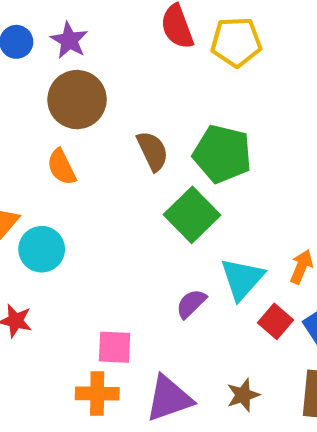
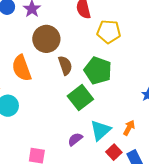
yellow pentagon: (236, 42) -> (109, 32), moved
brown circle: (77, 100) -> (46, 39), moved
orange semicircle: (62, 167) -> (22, 68), size x1.5

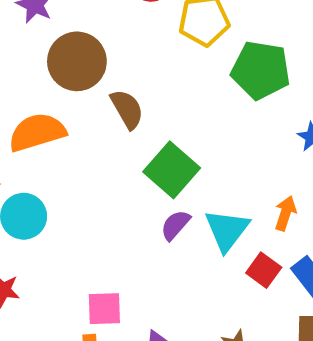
orange semicircle: (22, 68) -> (37, 132), turned 104
green pentagon: (98, 71) -> (261, 70), moved
purple semicircle: (75, 139) -> (175, 225), moved

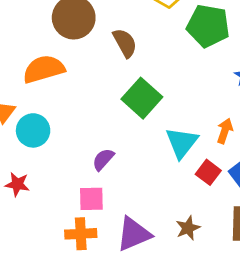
brown semicircle: (127, 109) -> (125, 43), moved
purple semicircle: (175, 225) -> (103, 159), moved

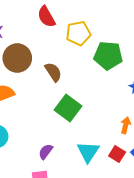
cyan triangle: (182, 143) -> (88, 152), moved

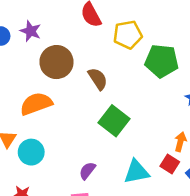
cyan triangle: (88, 152) -> (136, 172), turned 45
red square: (117, 154) -> (170, 164), moved

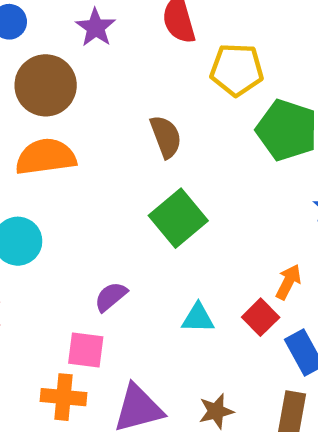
purple star: (31, 31) -> (96, 28), moved
brown circle: (56, 62) -> (46, 85), moved
cyan triangle: (136, 172) -> (198, 318), size x0.7

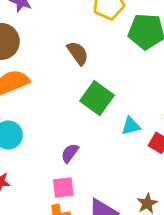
cyan triangle: (198, 318) -> (131, 126), moved

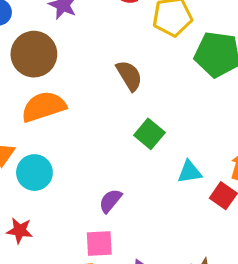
green square: (97, 98) -> (149, 134), size x0.7

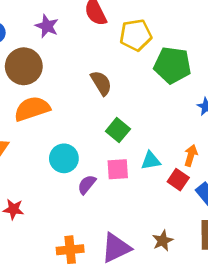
cyan circle: (34, 173) -> (64, 158), moved
pink square: (99, 243) -> (118, 169), moved

